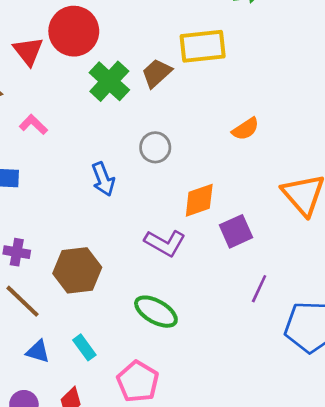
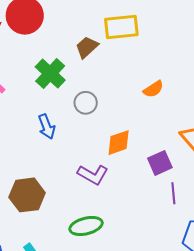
green cross: (109, 81) -> (50, 74), moved
purple square: (236, 231) -> (160, 163), moved
purple line: (259, 289) -> (173, 193), moved, turned -30
green ellipse: (156, 312) -> (86, 226), turned -44

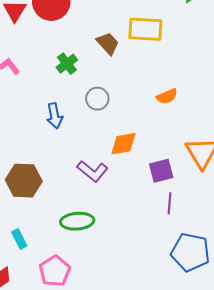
brown trapezoid: (87, 47) -> (108, 43), turned 80
green cross: (50, 74) -> (67, 64), size x0.7

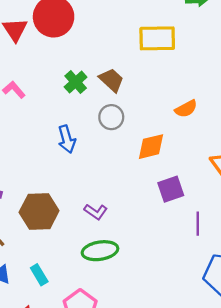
brown trapezoid: (108, 43) -> (111, 80), moved
orange diamond: (123, 144) -> (151, 147), moved
purple L-shape: (93, 171) -> (96, 212), moved, size x0.7
purple square: (161, 171) -> (171, 189), moved

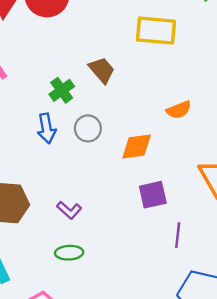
green cross: (76, 82) -> (62, 90), moved
gray circle: (111, 117) -> (88, 128), moved
green ellipse: (100, 251) -> (69, 253), size x0.7

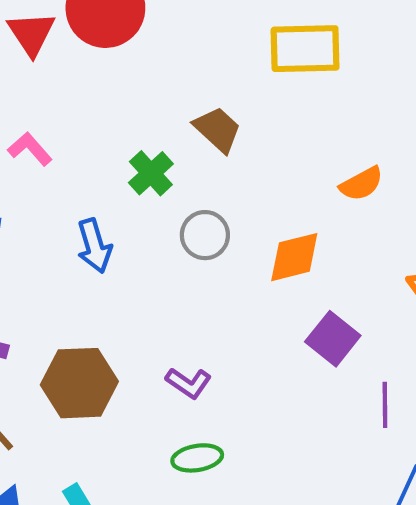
blue arrow: (47, 128) -> (94, 246), moved
purple square: (153, 195) -> (333, 339), turned -32

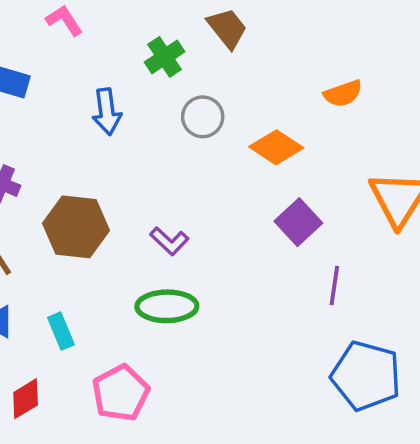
orange diamond: (294, 257) -> (276, 147), turned 39
green ellipse: (197, 458) -> (167, 306), size x1.4

